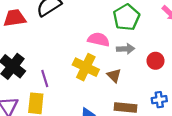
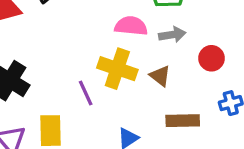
red circle: (156, 61) -> (212, 58), moved
purple line: (45, 79) -> (86, 93), moved

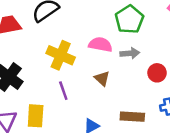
yellow cross: (117, 69) -> (61, 55), moved
brown triangle: (160, 76) -> (102, 79), moved

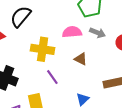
gray arrow: (130, 53) -> (97, 33), turned 42

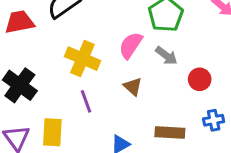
pink semicircle: (72, 32) -> (131, 45), turned -66

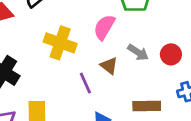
gray arrow: (166, 56) -> (138, 52), moved
purple line: (86, 101) -> (85, 83), moved

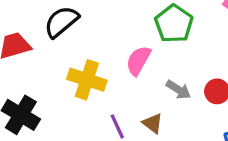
brown triangle: (109, 66) -> (153, 123), moved

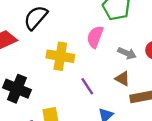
brown triangle: (153, 123) -> (123, 79), moved

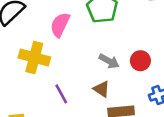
pink semicircle: (95, 37) -> (60, 25), moved

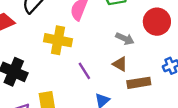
red circle: (140, 61) -> (157, 22), moved, size x1.5

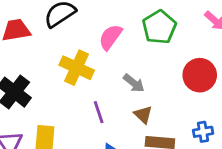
gray arrow: (125, 39) -> (134, 83), moved

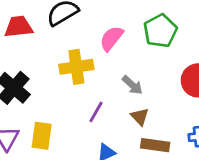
yellow cross: (77, 68) -> (76, 67), turned -36
purple line: (99, 112) -> (96, 112), turned 45

